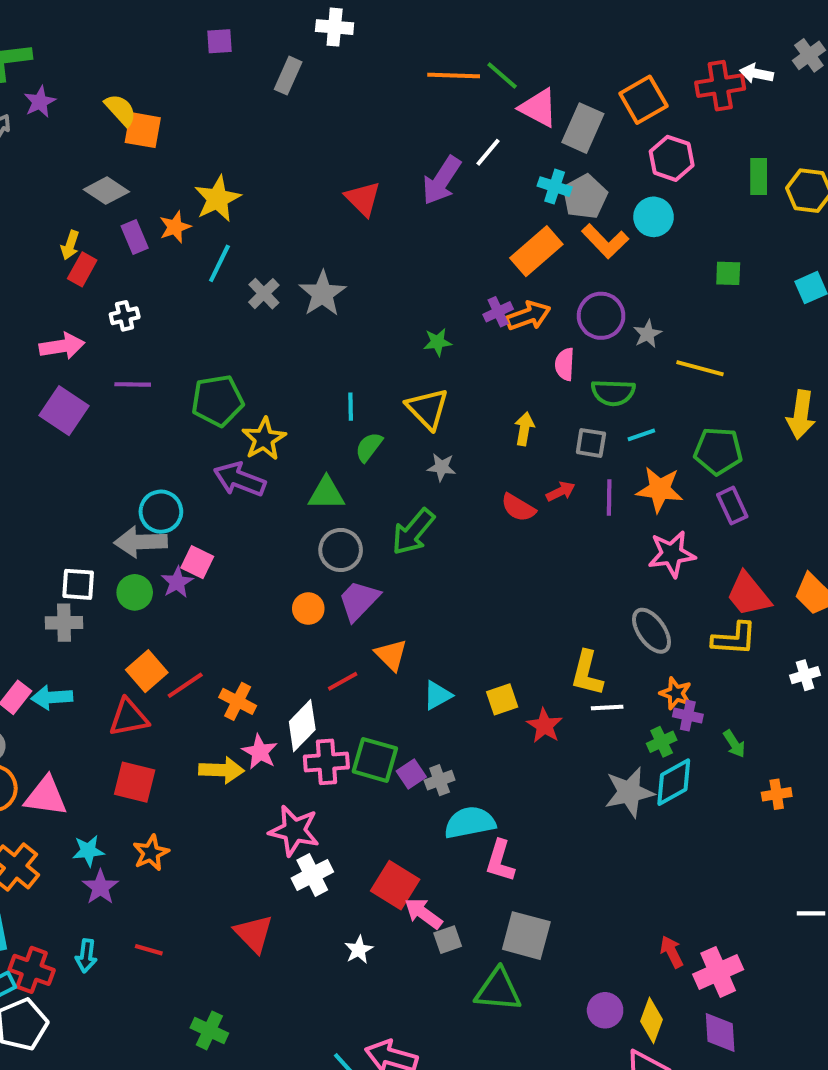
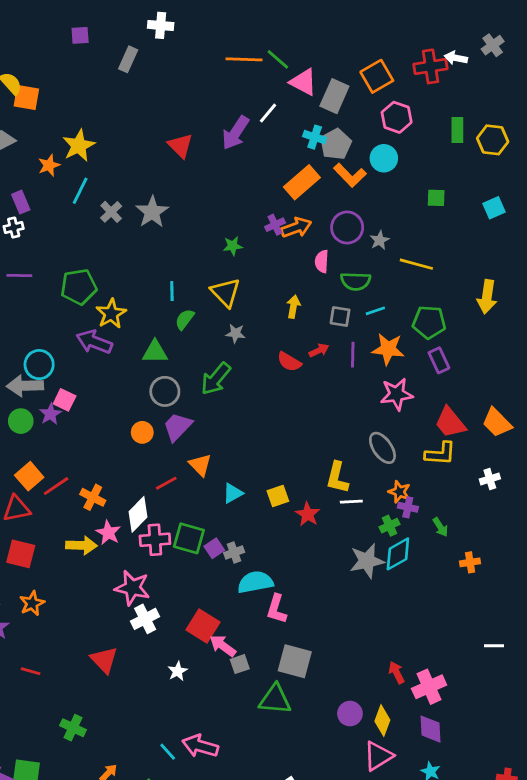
purple rectangle: (135, 237) -> (21, 202), moved

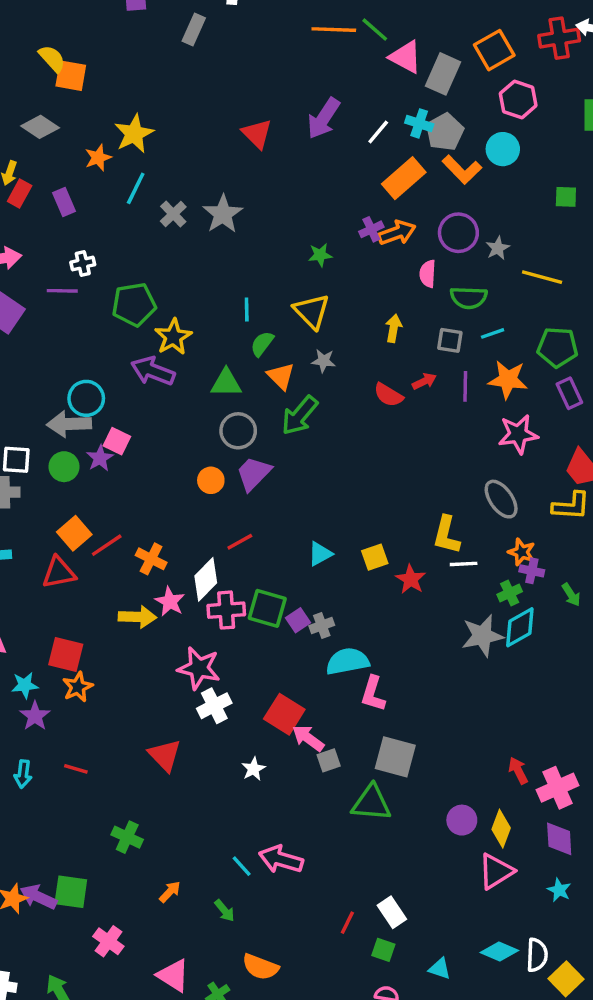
white line: (268, 113) -> (378, 132), moved
white cross: (14, 228) -> (83, 263), moved
orange triangle: (200, 465) -> (281, 376), moved
red square: (21, 554) -> (66, 654), moved

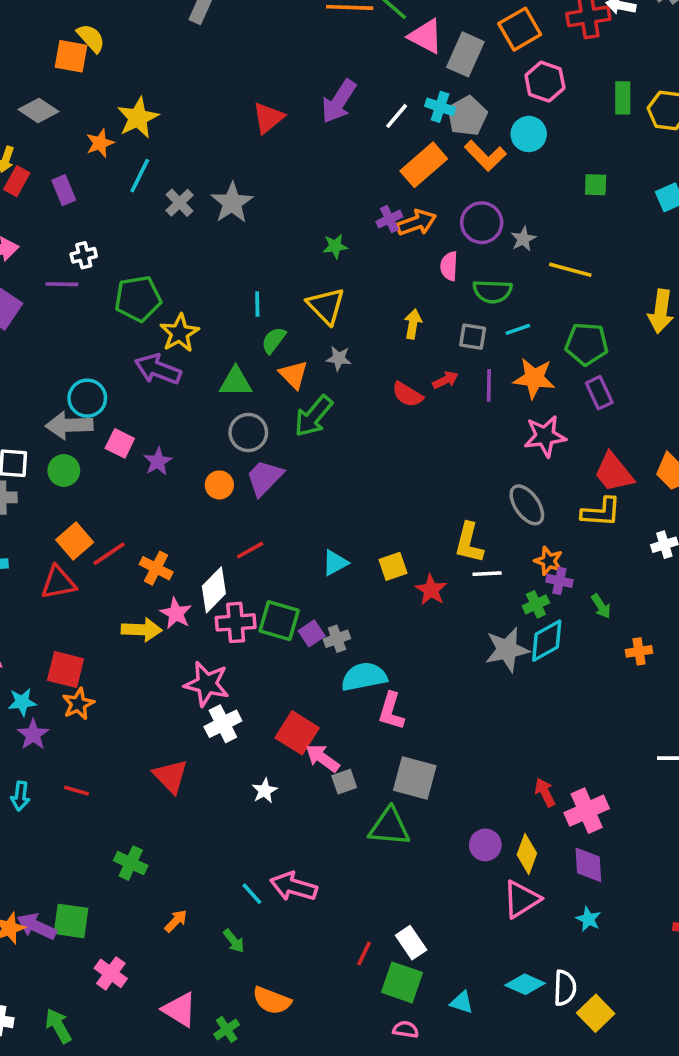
yellow semicircle: (52, 59) -> (91, 38), moved
red triangle: (257, 134) -> (268, 118), turned 36
purple star: (100, 458) -> (158, 461), moved
green square: (383, 950) -> (402, 982), size x1.6

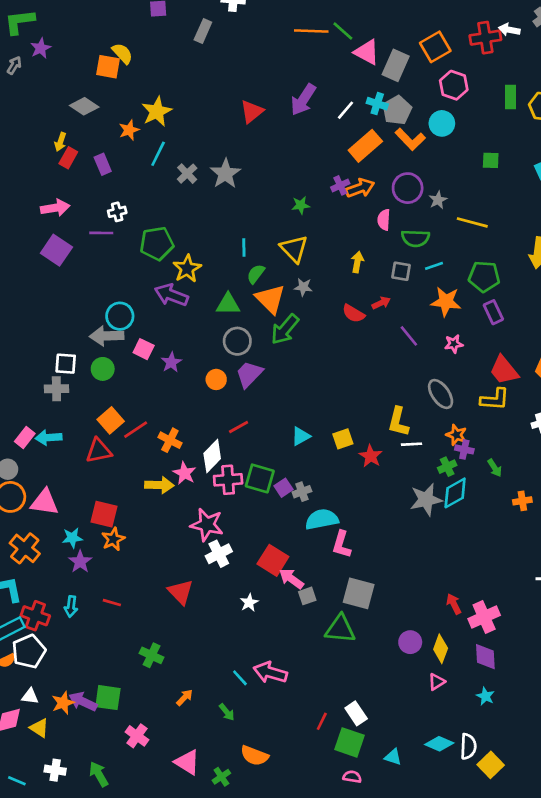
orange triangle: (294, 375) -> (270, 299), size x1.4
purple line: (489, 385) -> (409, 336), moved, turned -40
pink star: (545, 436) -> (454, 344), size x0.6
pink triangle: (521, 899) -> (437, 682), size x0.6

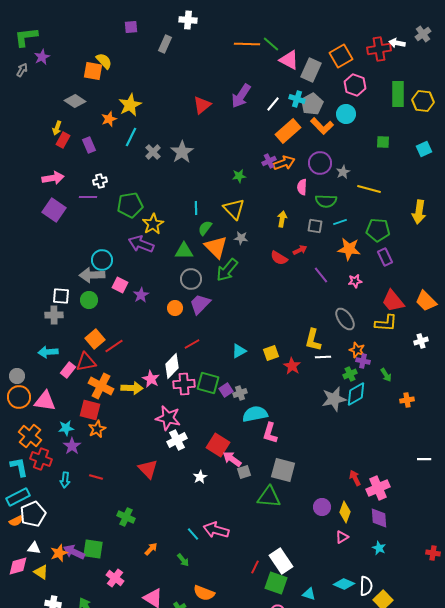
green rectangle: (511, 97) -> (398, 94), size x1.4
pink rectangle: (25, 438) -> (68, 370), moved
orange cross: (170, 440) -> (101, 386), moved, size x1.4
red cross: (35, 616) -> (41, 459), moved
white rectangle: (356, 713) -> (281, 561), size x1.4

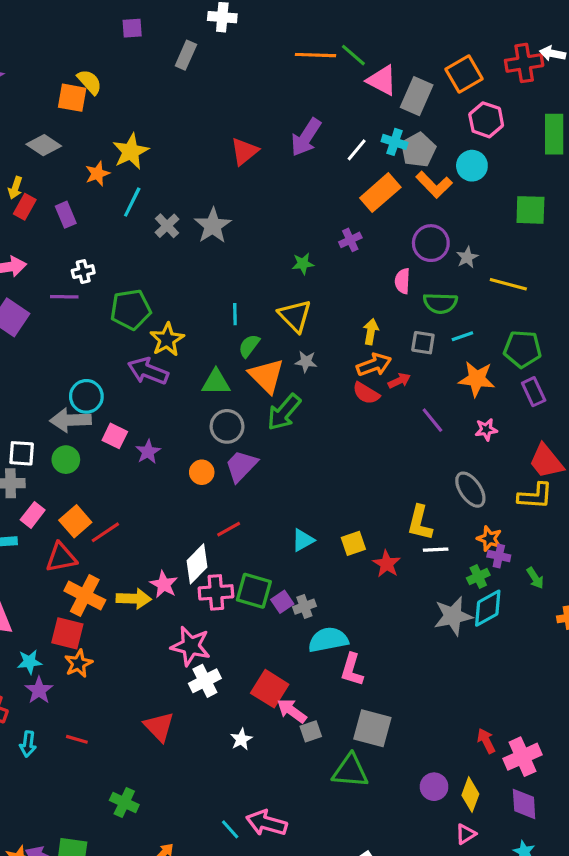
green square: (383, 142) -> (530, 210), size x1.5
orange arrow: (284, 163) -> (374, 365), moved
pink rectangle: (68, 370) -> (33, 515), moved

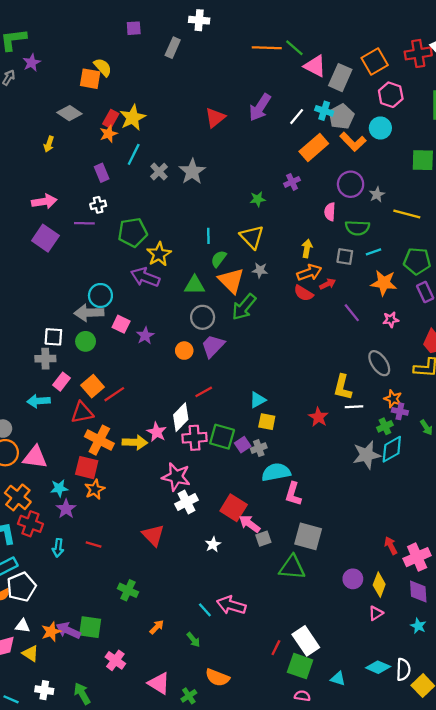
red rectangle: (25, 207) -> (111, 119), moved
purple rectangle: (66, 215) -> (102, 173), moved
yellow square: (353, 543) -> (267, 422), moved, turned 30

